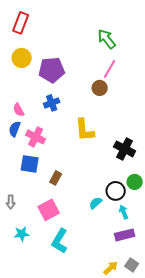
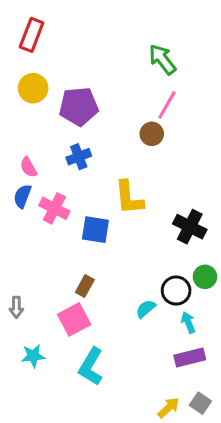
blue square: (30, 164) -> (95, 230), moved
brown rectangle: (56, 178) -> (85, 286), moved

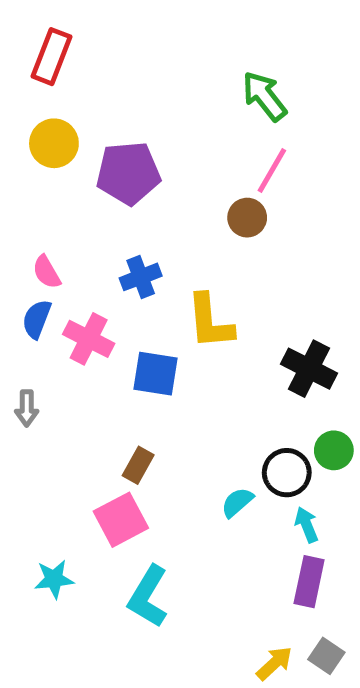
blue cross: (79, 157) -> (141, 277), moved
gray arrow: (16, 307) -> (27, 408), moved
purple rectangle: (190, 357) -> (309, 582), turned -64

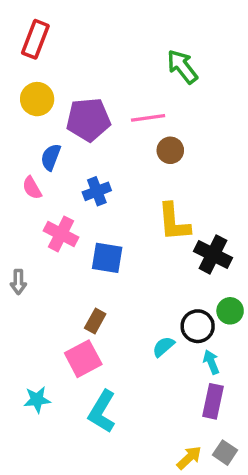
pink line: (272, 171) -> (148, 118), moved, turned 52
blue semicircle: (37, 319) -> (51, 157), moved
yellow L-shape: (210, 322) -> (174, 222), moved

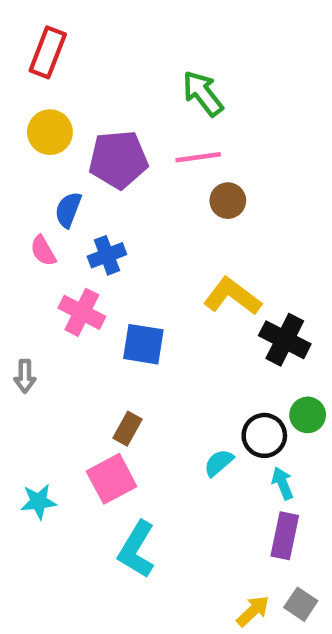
green arrow: (182, 67) -> (203, 93), moved
blue cross: (97, 191) -> (107, 255), moved
yellow L-shape: (174, 222) -> (232, 296), turned 132
cyan star: (37, 400) -> (39, 502), moved

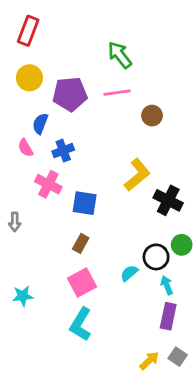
brown circle: (228, 201) -> (152, 116), moved
yellow L-shape: (232, 296) -> (137, 175), turned 104
brown rectangle: (127, 429) -> (81, 243), moved
pink square: (112, 479) -> (82, 283), moved

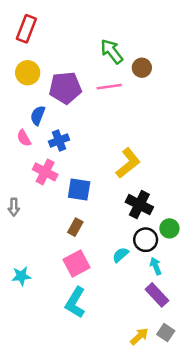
brown circle: (152, 116) -> (142, 68), moved
black cross: (168, 200) -> (139, 205), moved
purple rectangle: (168, 316) -> (157, 295), turned -55

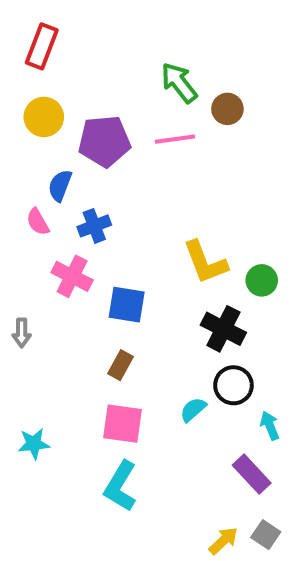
yellow L-shape: (128, 163) -> (205, 262), turned 108
green circle: (169, 228) -> (262, 280), moved
pink square: (77, 264) -> (123, 424), turned 36
cyan arrow: (156, 266) -> (270, 426), moved

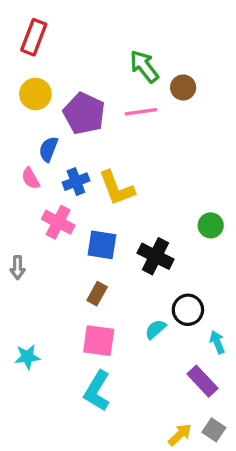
purple pentagon: (104, 141) -> (84, 113), turned 30
yellow L-shape: (205, 262) -> (117, 188), moved
black cross: (223, 329) -> (155, 256), moved

